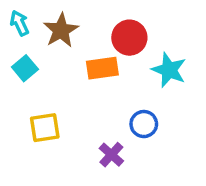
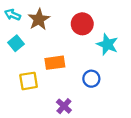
cyan arrow: (20, 23) -> (13, 15), turned -42
orange rectangle: (102, 68) -> (55, 63), moved
purple cross: (111, 155) -> (64, 106), moved

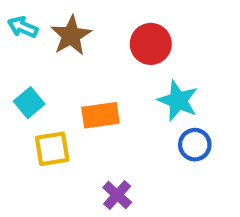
cyan square: (16, 43) -> (29, 103), moved
cyan star: (107, 44) -> (178, 101), moved
blue circle: (91, 79) -> (195, 145), moved

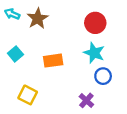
red circle: (151, 44) -> (95, 23), moved
yellow square: (52, 149) -> (28, 95), moved, turned 36
purple cross: (117, 195) -> (86, 100), moved

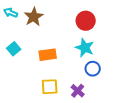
yellow square: (28, 95) -> (50, 87), moved, turned -30

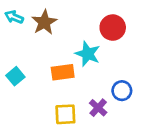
cyan star: (85, 48) -> (88, 54), moved
cyan square: (14, 49) -> (15, 76), moved
purple cross: (78, 91) -> (98, 108), moved

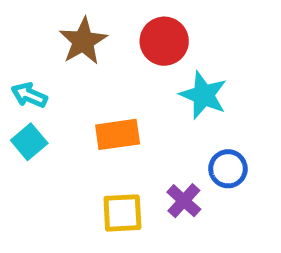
cyan arrow: (14, 17) -> (29, 95), moved
red circle: (113, 28) -> (164, 41), moved
cyan star: (88, 54) -> (203, 95), moved

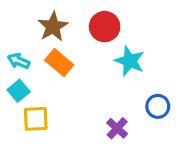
orange rectangle: (118, 134) -> (59, 63), moved, turned 48
blue circle: (228, 169) -> (158, 106), moved
yellow square: (122, 213) -> (36, 119), moved

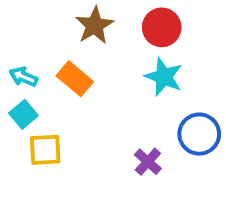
brown star: (53, 27) -> (95, 25), moved
red circle: (105, 27) -> (162, 27), moved
blue circle: (158, 106) -> (199, 134), size x1.4

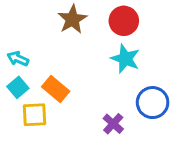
orange rectangle: (75, 79) -> (56, 89), moved

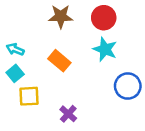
brown star: (72, 19) -> (61, 16), turned 30
orange rectangle: (56, 89) -> (59, 61), moved
purple cross: (113, 124) -> (68, 114), moved

